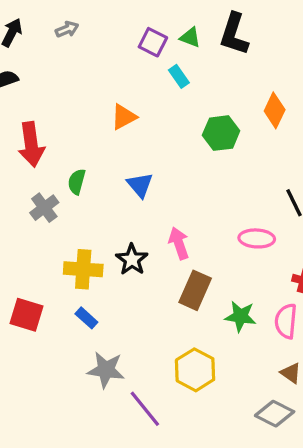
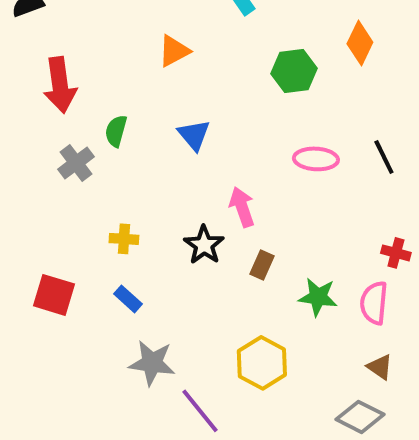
pink ellipse: (257, 238) -> (316, 159), moved
black star: (132, 260) -> (204, 245), moved
yellow cross: (83, 269) -> (124, 239), size x0.6
brown rectangle: (195, 290) -> (262, 265), size x0.6

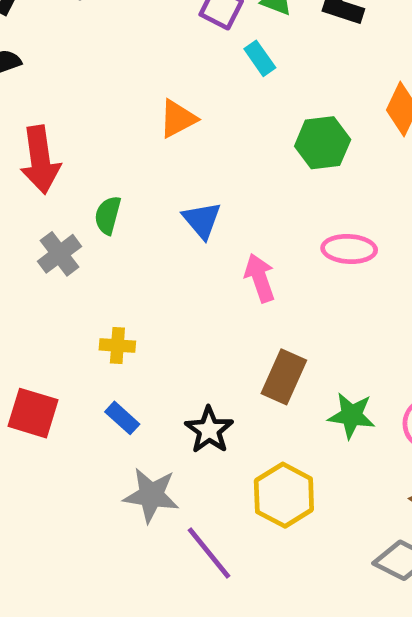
pink arrow: (242, 207) -> (260, 278), moved
black star: (204, 245) -> (209, 430), moved
brown rectangle: (262, 265) -> (284, 377), size x1.5

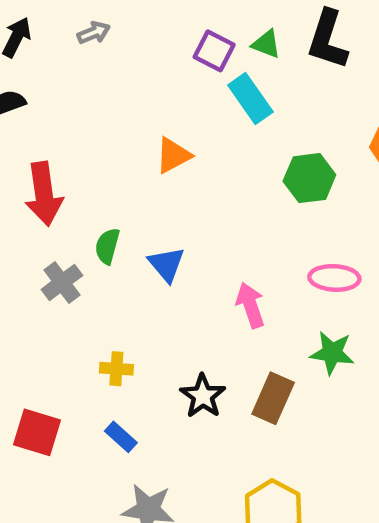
cyan rectangle: (260, 58) -> (250, 99), size x1.5
blue triangle: (202, 220) -> (166, 264), moved
green star: (351, 415) -> (332, 353), moved
black star: (209, 430) -> (203, 396), moved

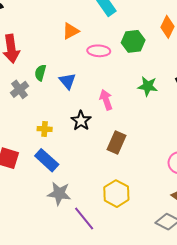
pink ellipse: (334, 278) -> (99, 51), moved
green star: (332, 353) -> (148, 86), moved
black star: (203, 396) -> (81, 121), moved
blue rectangle: (121, 437) -> (47, 160), size x1.6

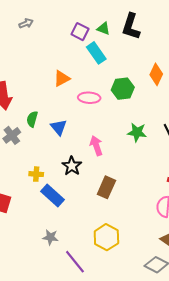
blue rectangle: (47, 160) -> (53, 195), moved
gray star: (59, 194) -> (50, 237), size x0.7

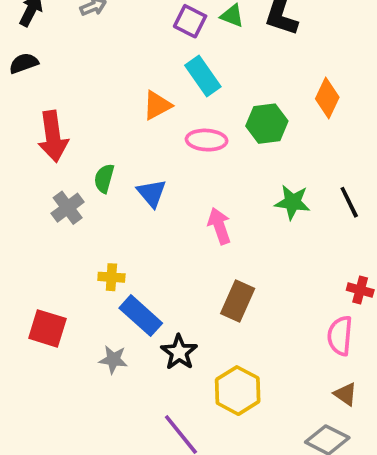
cyan rectangle: (96, 53) -> (203, 76), moved
black star: (72, 166) -> (179, 352), moved
gray star: (50, 237) -> (113, 359), moved

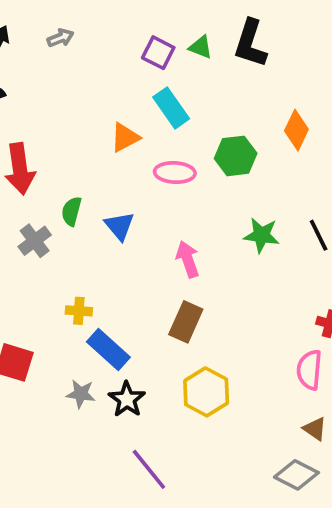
brown rectangle: (238, 301) -> (186, 322), moved
black star: (179, 352) -> (127, 399), moved
yellow hexagon: (238, 391) -> (206, 392), moved

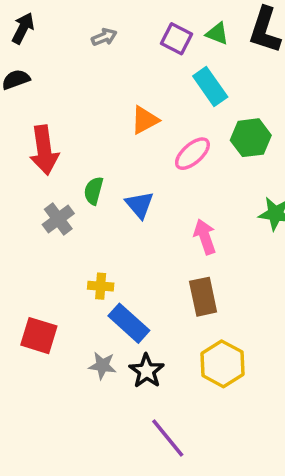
gray arrow: (60, 38) -> (104, 37), moved
cyan rectangle: (171, 108) -> (210, 87), moved
pink ellipse: (175, 173) -> (192, 154), turned -45
brown rectangle: (186, 322) -> (203, 297), turned -36

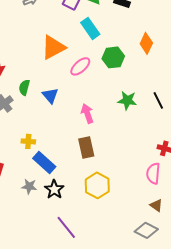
orange triangle: (145, 120) -> (53, 47), size x1.5

